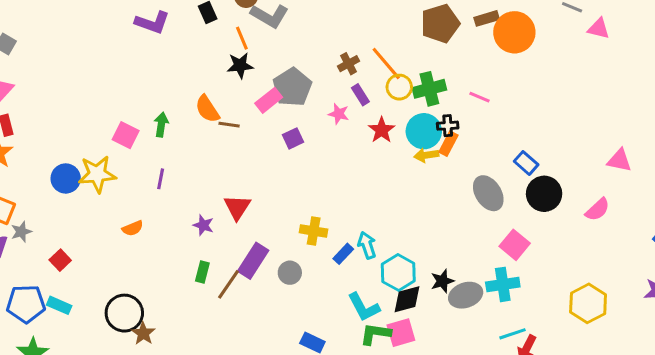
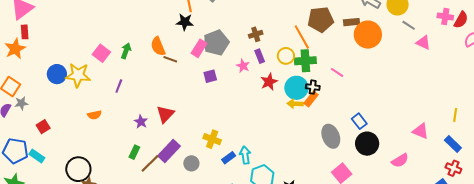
orange line: (386, 64) -> (302, 37), moved
pink rectangle: (269, 100) -> (199, 48), turned -30

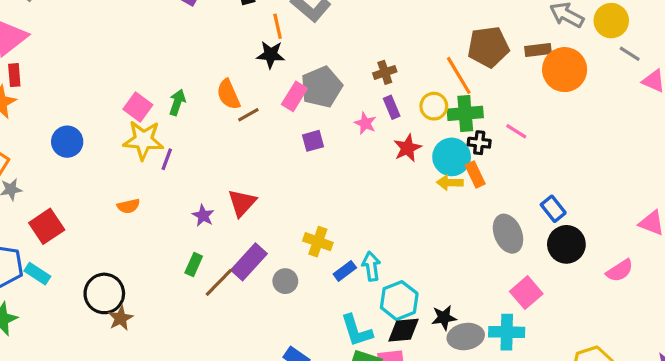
brown line: (170, 59) -> (248, 115), turned -48
yellow star: (78, 75) -> (143, 140), moved
black cross: (313, 87) -> (479, 143), moved
orange rectangle: (311, 99) -> (475, 174), turned -63
red square: (43, 127) -> (47, 226), size x1.5

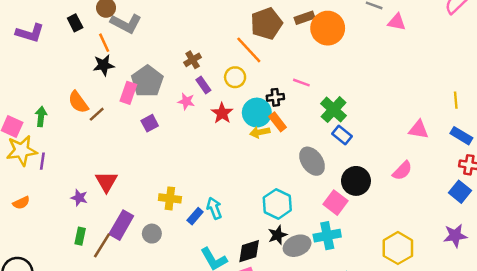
green cross: (465, 113) -> (334, 110), moved, turned -30
black circle: (566, 244) -> (356, 181), moved
cyan hexagon: (399, 301) -> (277, 204), moved

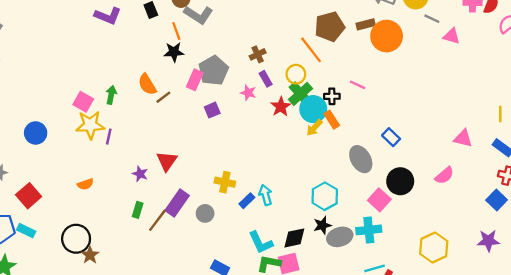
green cross: (334, 110) -> (300, 94), moved
yellow arrow: (260, 132) -> (314, 128), turned -42
orange semicircle: (21, 203) -> (85, 184), moved

